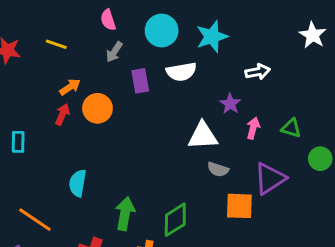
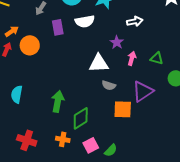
green arrow: (125, 214) -> (58, 101), moved

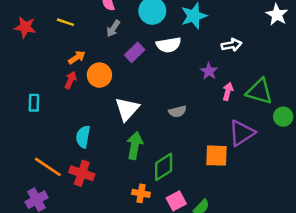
purple rectangle: (58, 27) -> (135, 52), turned 56
green triangle: (157, 58) -> (259, 91), size x1.6
white triangle: (99, 63) -> (127, 109), moved, turned -45
gray semicircle: (109, 85) -> (177, 112), moved, turned -32
red cross: (27, 140) -> (82, 173), moved

